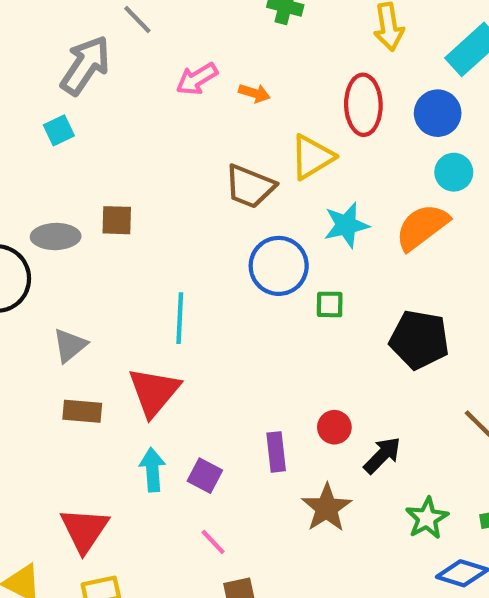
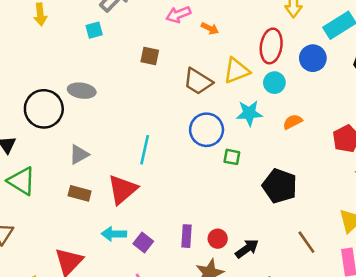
cyan circle: (454, 172) -> (274, 83), moved
brown square: (117, 220) -> (150, 56), moved
orange semicircle: (422, 227) -> (293, 122), size x0.6
red circle: (334, 427) -> (218, 239), moved
cyan arrow: (152, 470) -> (114, 234), turned -95

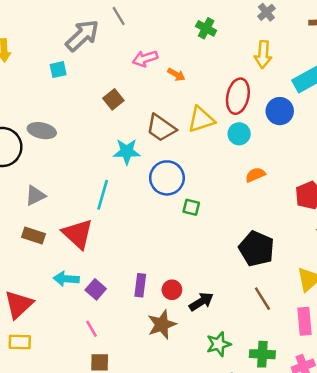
brown square: (150, 56) -> (113, 99), turned 36
cyan star: (249, 113) -> (127, 152), moved
black pentagon: (280, 186) -> (257, 249), moved
red triangle: (123, 189) -> (78, 234), turned -40

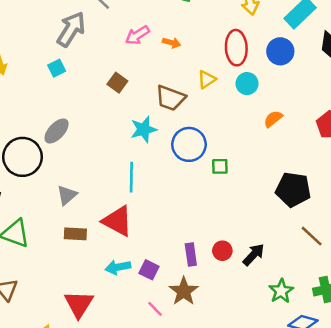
yellow triangle: (201, 119) -> (207, 79), size x0.7
gray ellipse: (42, 131) -> (57, 131), turned -44
brown star: (162, 325) -> (184, 291), moved

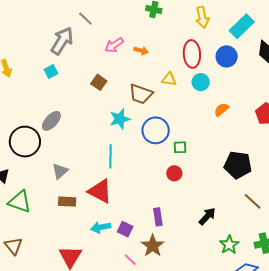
yellow triangle: (207, 79) -> (169, 79), turned 42
red circle: (222, 251) -> (174, 173), moved

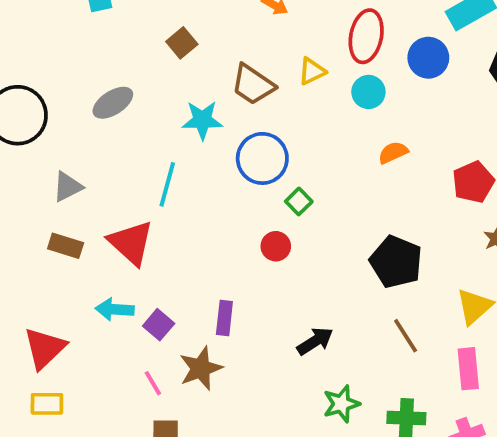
yellow triangle: (169, 79) -> (312, 71), turned -49
gray ellipse: (51, 121) -> (113, 103), moved
green square: (180, 147) -> (299, 201), turned 32

